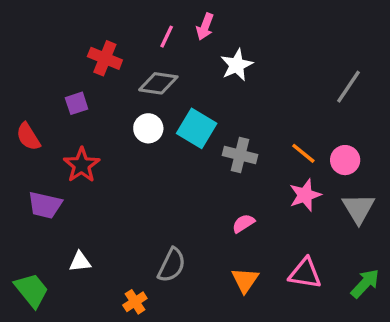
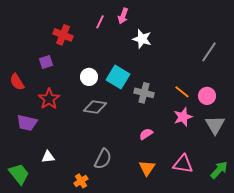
white star: (237, 65) -> (142, 39), turned -30
gray diamond: (158, 83) -> (95, 107), moved

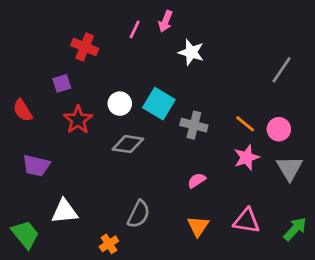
red star: (49, 99) -> (78, 120), moved
white triangle: (48, 157) -> (64, 211), size x1.5

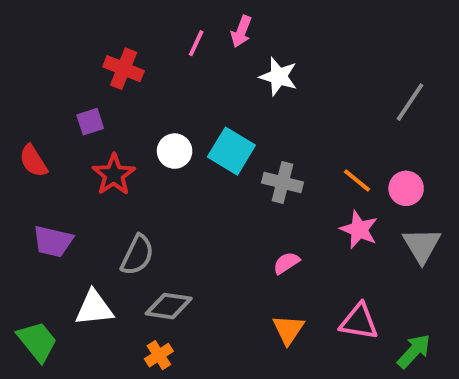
gray diamond: (128, 144) -> (169, 306), moved
pink star: (246, 158) -> (359, 230), turned -30
gray semicircle: (139, 214) -> (137, 255), moved
green arrow: (295, 229) -> (414, 351), moved

